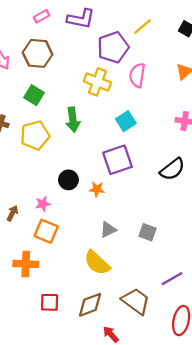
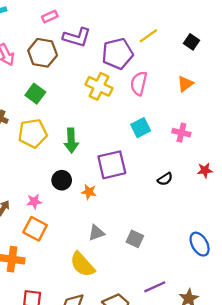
purple L-shape: (81, 19) -> (77, 37), moved
green arrow: (73, 120) -> (71, 141), moved
cyan square: (126, 121) -> (141, 128), moved
black semicircle: (172, 169) -> (165, 179), size x0.6

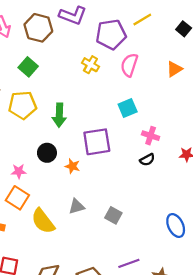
yellow cross: (99, 86) -> (90, 65), size x0.7
pink cross: (181, 133) -> (151, 136), moved
yellow semicircle: (82, 264) -> (43, 221), moved

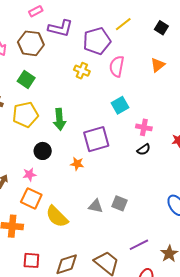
black circle: (47, 153) -> (43, 151), moved
gray triangle: (76, 206) -> (96, 206), moved, turned 35

